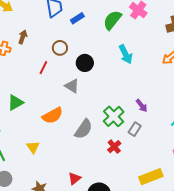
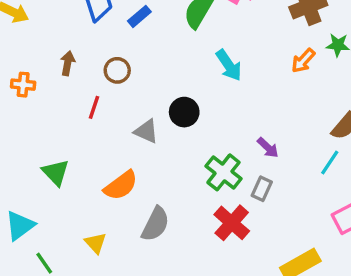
brown arrow: (23, 37) -> (68, 63), moved
black circle: (85, 63) -> (184, 112), moved
green triangle: (15, 103) -> (56, 173), turned -36
gray semicircle: (84, 129) -> (155, 224), moved
red cross: (114, 147) -> (232, 223), size x1.5

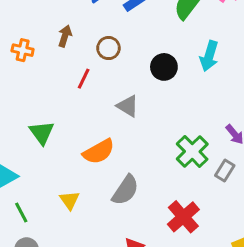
cyan arrow: (229, 65) -> (209, 56), turned 44
black circle: (184, 112) -> (164, 67), moved
red cross: (232, 223) -> (183, 217), moved

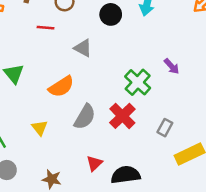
red line: (84, 79) -> (46, 28), turned 72
gray rectangle: (225, 170) -> (165, 128), moved
red cross: (183, 217) -> (122, 116), moved

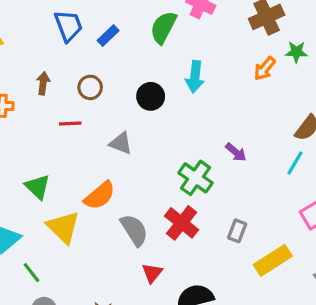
gray semicircle: (85, 117) -> (134, 230), turned -56
yellow triangle: (40, 128) -> (63, 227), moved, size x1.6
red triangle: (94, 163) -> (152, 273), moved

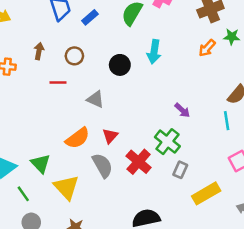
cyan line: (295, 163) -> (227, 121), turned -42
green cross: (196, 178) -> (167, 142), moved
green triangle: (38, 187) -> (41, 164), moved
yellow triangle: (63, 227) -> (66, 187), moved
red triangle: (152, 273) -> (110, 136), moved

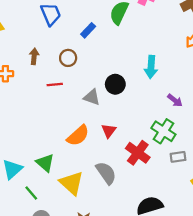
blue rectangle: (90, 17) -> (88, 30), moved
cyan arrow: (154, 52) -> (151, 67), moved
black circle: (120, 65) -> (115, 84), moved
gray semicircle: (102, 165) -> (106, 173), moved
gray rectangle: (180, 170) -> (178, 157), turned 63

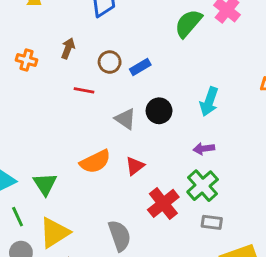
blue rectangle: (88, 30) -> (140, 67), moved
purple arrow: (175, 100) -> (204, 149), moved, turned 119
gray semicircle: (106, 173) -> (120, 236), moved
yellow triangle: (72, 183) -> (54, 233), moved, turned 30

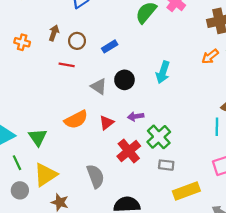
brown circle: (110, 62) -> (77, 41), moved
purple arrow: (204, 149) -> (136, 116), moved

